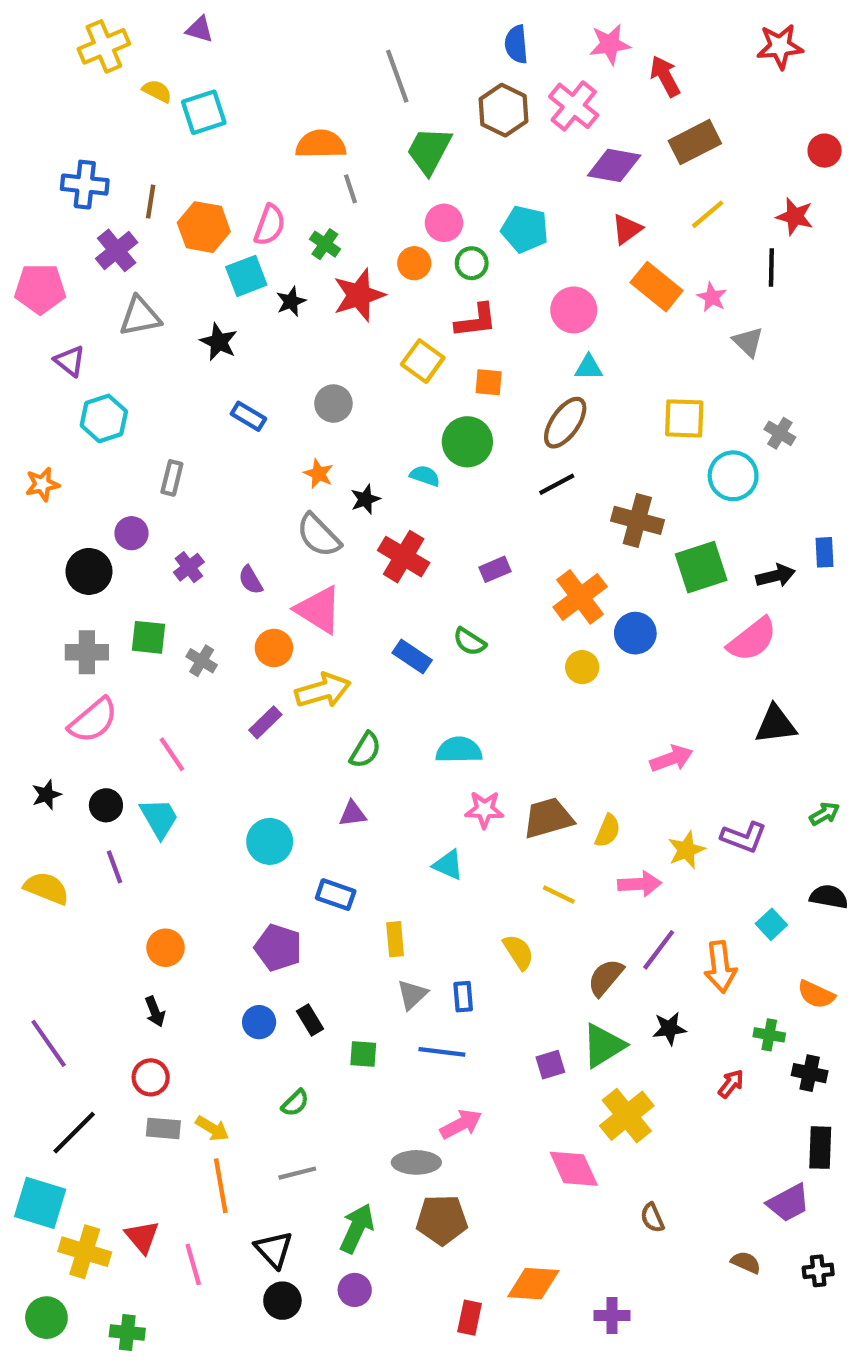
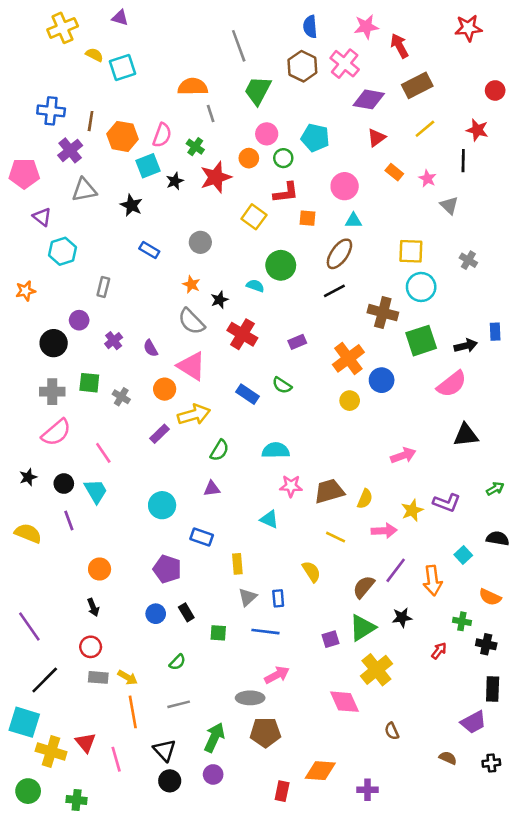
orange rectangle: (657, 287) -> (394, 172), size x0.6
orange square: (489, 382) -> (308, 218), moved
cyan circle: (733, 476) -> (421, 287), moved

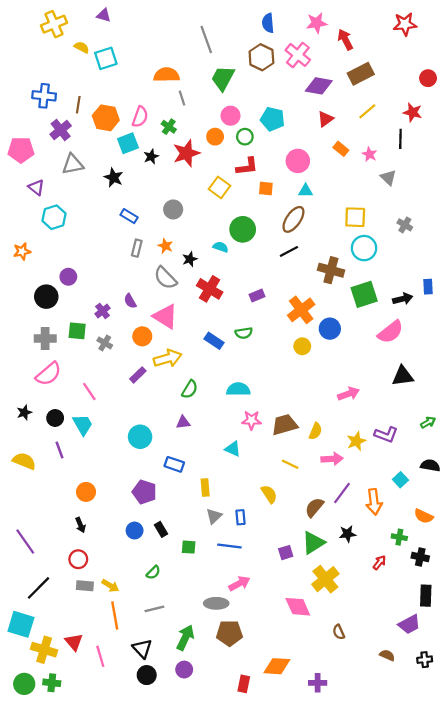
gray rectangle: (103, 287) -> (137, 248), moved
purple cross: (114, 341) -> (103, 311), moved
green semicircle: (282, 385) -> (244, 333), turned -42
green cross: (77, 800) -> (52, 683), moved

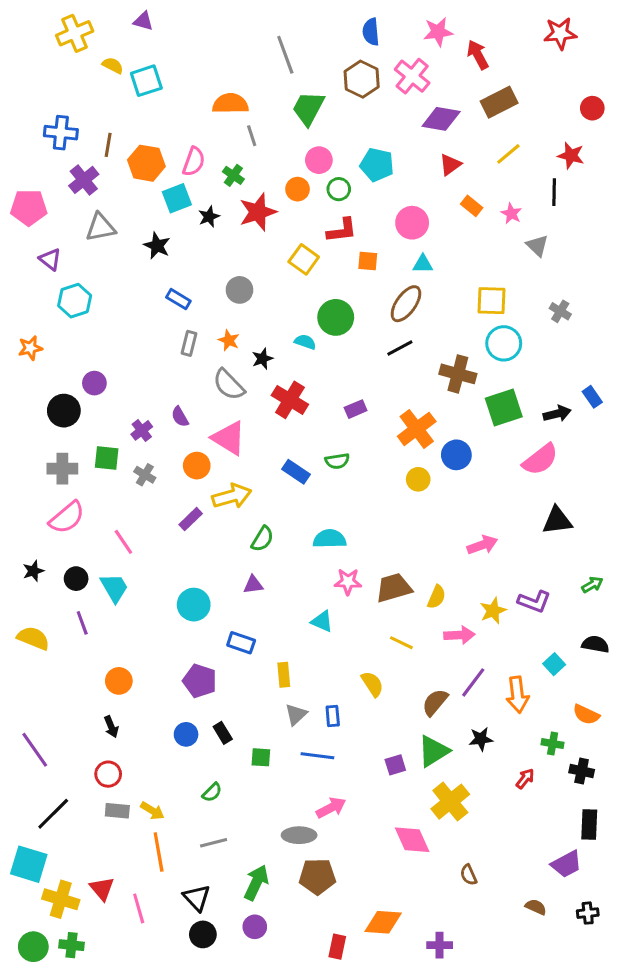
blue rectangle: (428, 287) -> (592, 397), turned -32

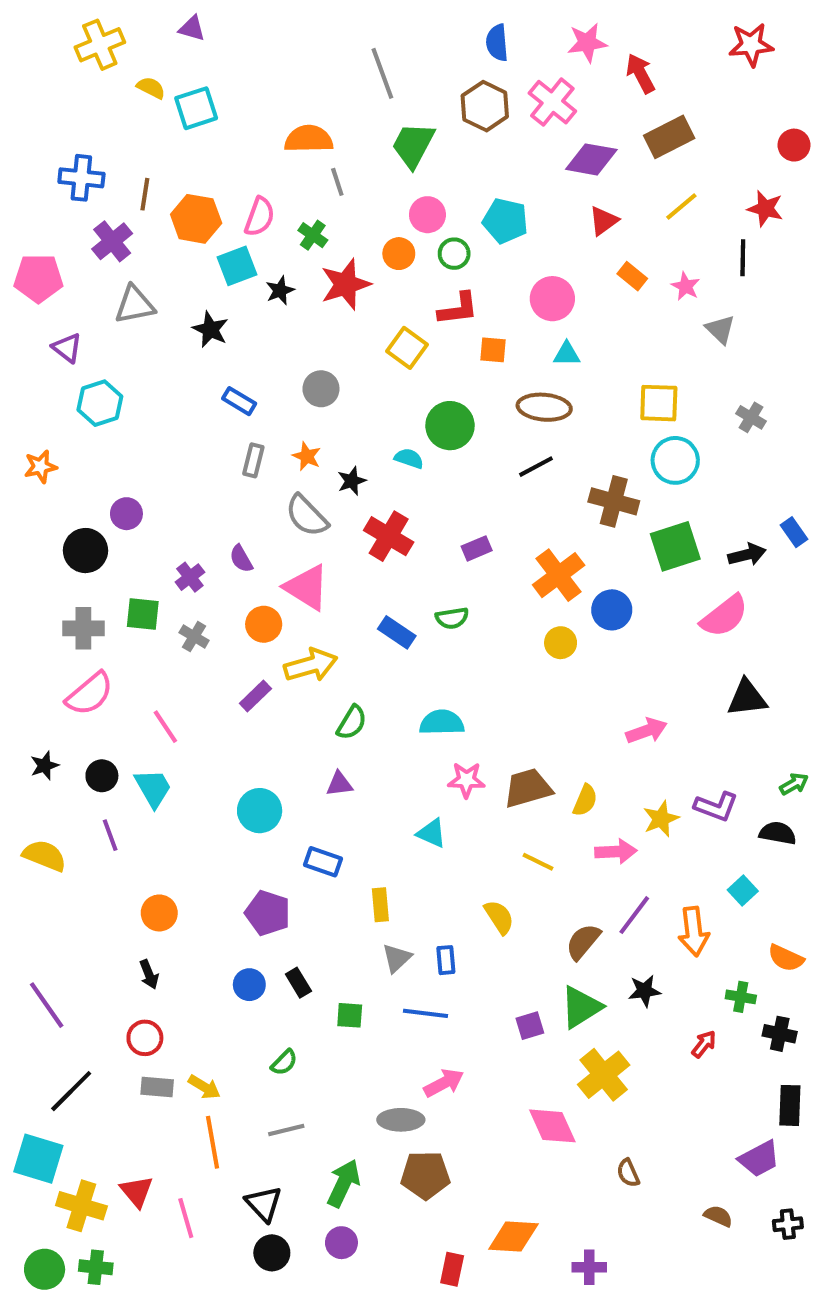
brown ellipse: (406, 304) -> (544, 407), turned 60
black semicircle: (595, 644) -> (778, 833), moved

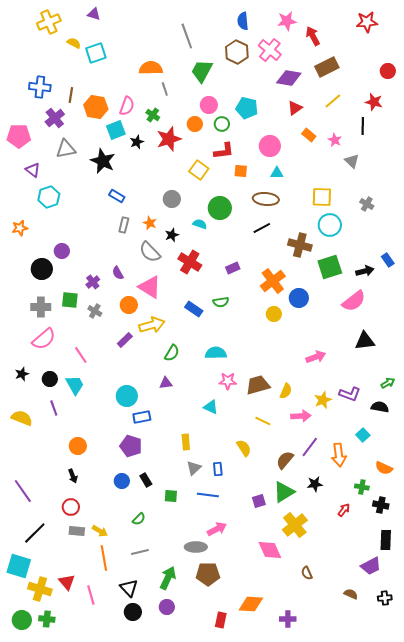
black star: (210, 329) -> (103, 161), size x1.4
gray circle: (321, 389) -> (172, 199), moved
blue rectangle: (323, 862) -> (142, 417), moved, turned -30

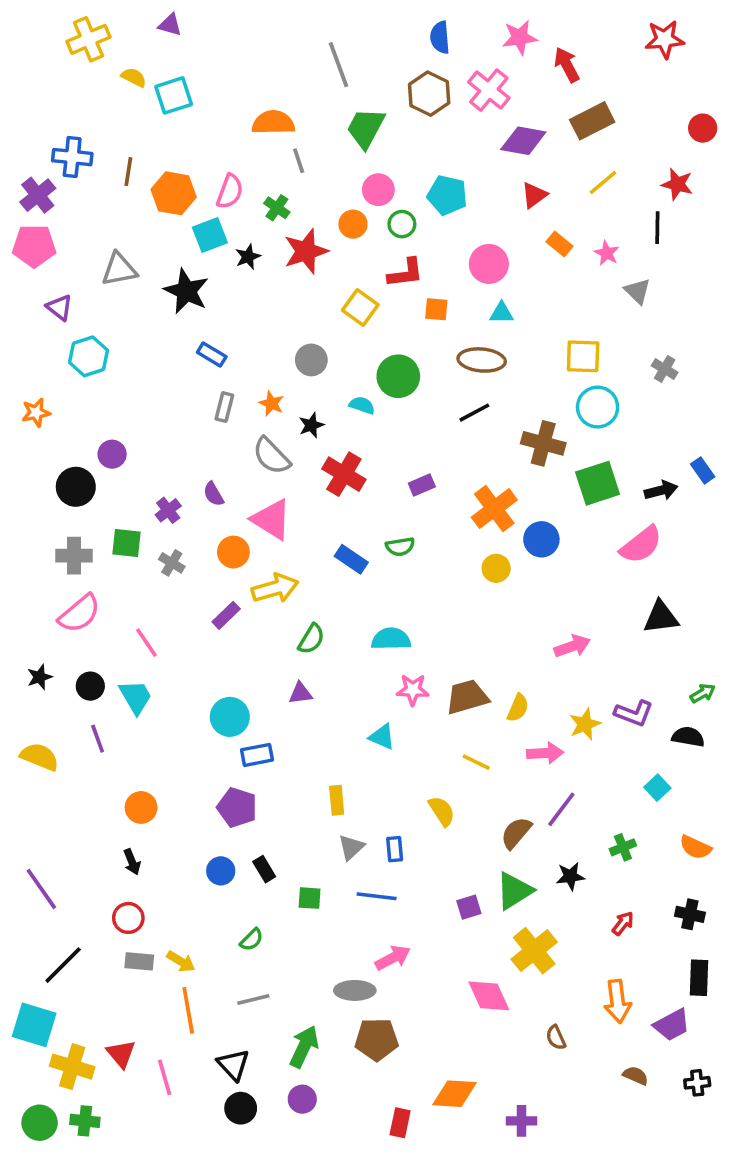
purple cross: (55, 118) -> (38, 195), moved
orange arrow: (339, 455) -> (618, 1001), moved
green cross: (362, 487) -> (623, 847), moved, turned -32

